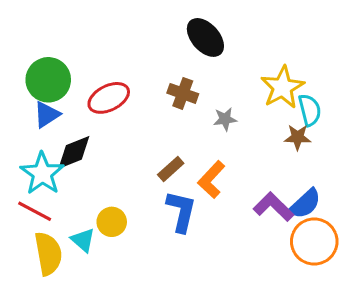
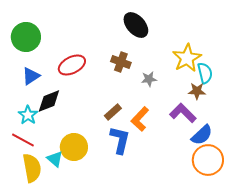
green circle: (48, 80) -> (26, 37), moved
cyan star: (42, 173) -> (28, 115), size x0.7
purple L-shape: (273, 207) -> (183, 113), moved
yellow circle: (112, 222) -> (74, 147), size x1.4

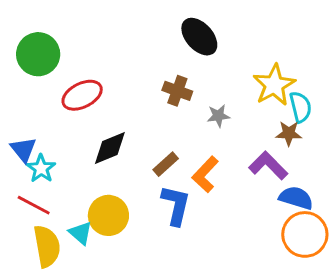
red ellipse: (72, 65) -> (82, 95), moved
blue triangle: (31, 76) -> (23, 149), moved, turned -36
black diamond: (49, 101) -> (110, 148), moved
blue semicircle: (202, 135) -> (296, 198), turned -120

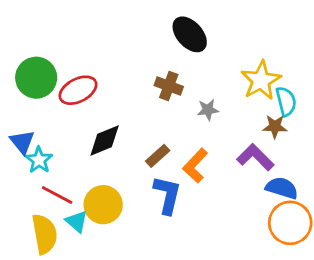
green circle: (38, 54) -> (36, 78), moved
red line: (34, 205) -> (57, 195), moved

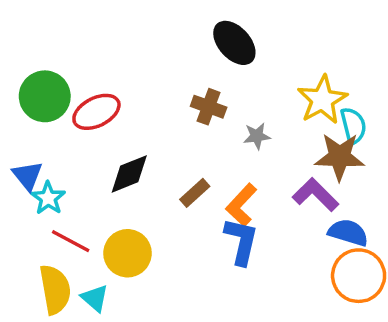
brown star: (275, 127) -> (340, 157), size x1.6
blue L-shape: (167, 195) -> (241, 241), moved
cyan triangle: (77, 221) -> (95, 298), moved

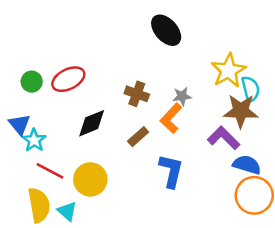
green circle: (45, 96) -> (32, 82), moved, size x0.6
brown cross: (209, 107) -> (137, 94), moved
orange L-shape: (241, 205) -> (171, 118), moved

